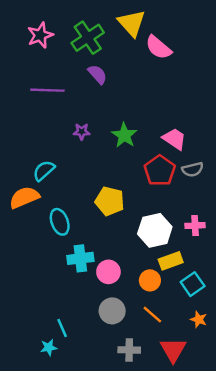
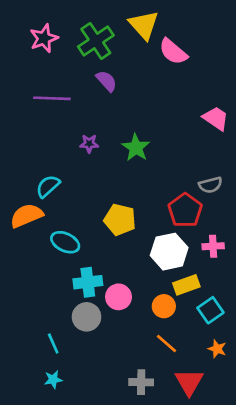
pink trapezoid: (174, 139) -> (216, 118), moved
red pentagon: (160, 171) -> (185, 210), moved
cyan ellipse: (60, 222) -> (65, 242), turned -45
gray circle: (112, 311) -> (87, 317), moved
cyan line: (62, 328) -> (53, 344), moved

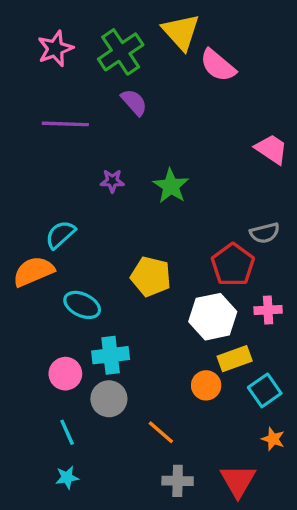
pink circle: (118, 297) -> (65, 374), moved
orange line: (166, 344) -> (161, 432), moved

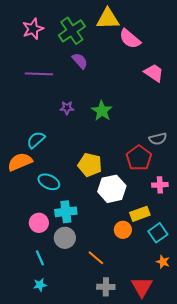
yellow triangle: (181, 32) -> (108, 19), turned -50
pink trapezoid: (271, 149) -> (154, 73), moved
white hexagon: (213, 317) -> (112, 189), moved

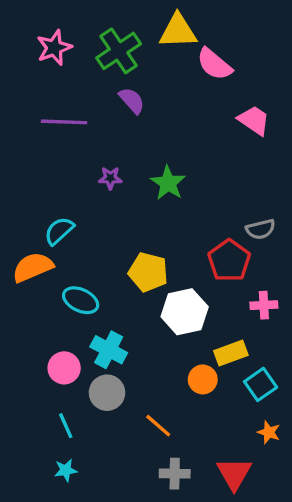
cyan cross: (66, 212) -> (109, 350), turned 35

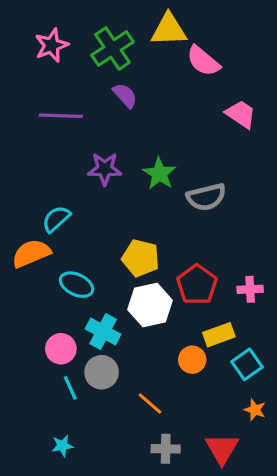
purple star: (110, 178) -> (105, 169), size x1.5
gray semicircle: (261, 229) -> (206, 197), moved, size x1.4
red pentagon: (229, 261) -> (197, 285), moved
white hexagon: (185, 312) -> (150, 305), moved
cyan line: (66, 426) -> (70, 388), moved

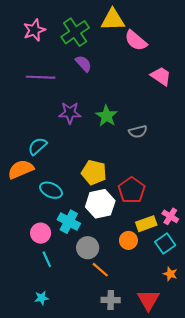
gray semicircle: (206, 197) -> (138, 132), size x0.7
pink cross: (250, 289) -> (170, 216), moved, turned 35
gray circle: (102, 372) -> (88, 248), moved

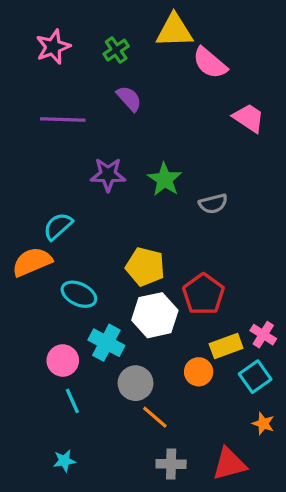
green cross: (75, 32) -> (116, 50), size x0.6
red triangle: (148, 300) -> (229, 464), turned 45

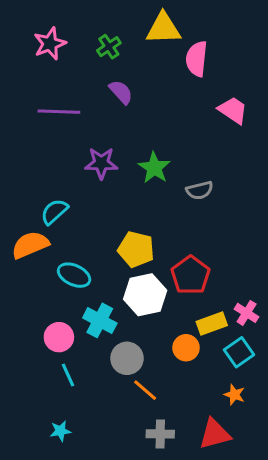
pink semicircle: (210, 63) -> (197, 59), turned 56
orange star: (263, 424) -> (234, 395), moved

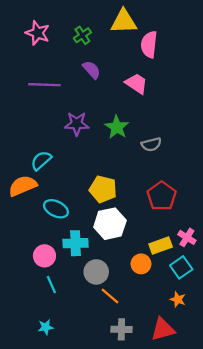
pink star: (50, 44) -> (38, 33), turned -30
pink trapezoid: (233, 110) -> (136, 84), moved
red pentagon: (191, 275) -> (162, 196), moved
cyan cross: (100, 320) -> (76, 243), turned -30

